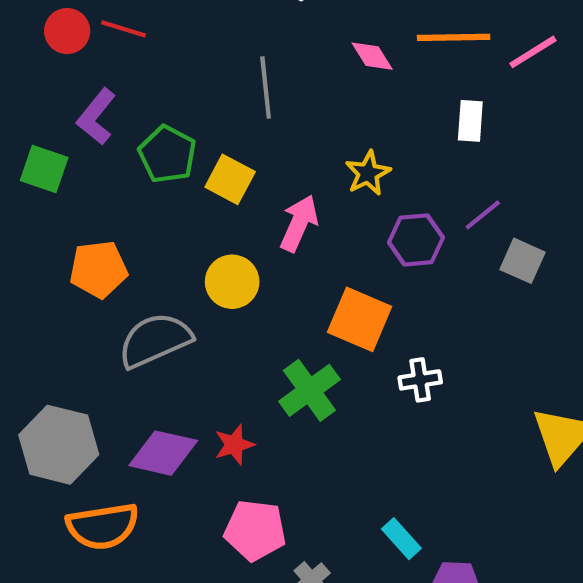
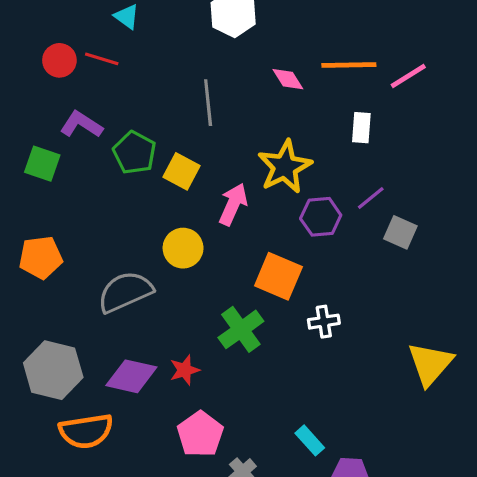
purple L-shape: (96, 117) -> (81, 124), turned 84
yellow star: (368, 173) -> (285, 167), size x1.6
orange pentagon: (98, 269) -> (41, 257), moved
pink pentagon: (255, 530) -> (200, 434), turned 30

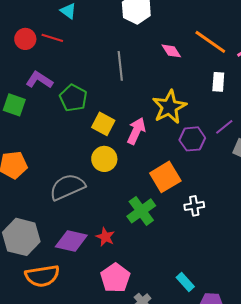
orange line: (349, 65) -> (210, 42), turned 36
yellow square: (181, 171) -> (103, 124), moved
orange square: (278, 276) -> (165, 177), turned 36
red star: (185, 370) -> (105, 237), turned -30

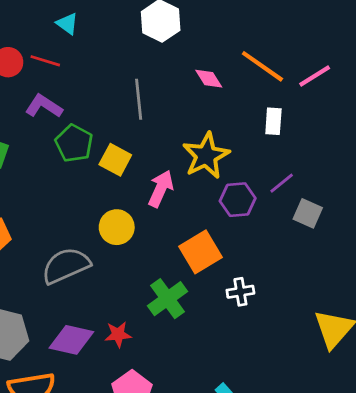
purple L-shape: (39, 80) -> (44, 106), moved
yellow square: (103, 124) -> (115, 160), moved
red star: (105, 237) -> (118, 334), turned -30

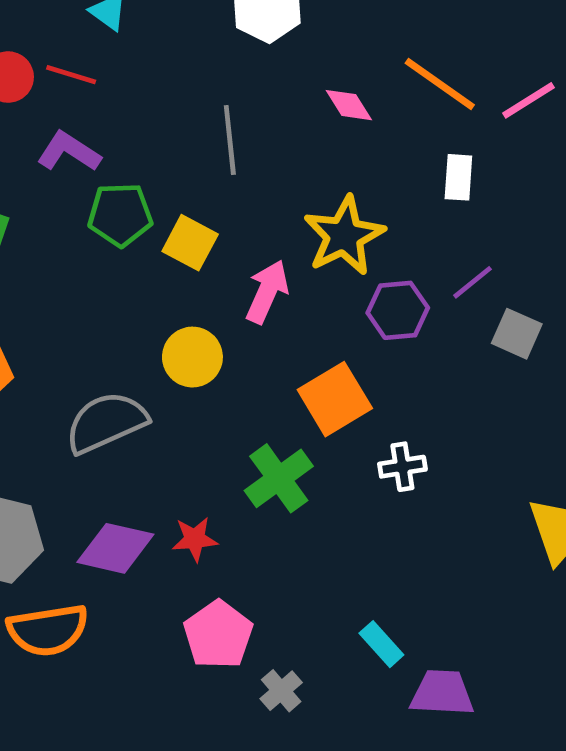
green pentagon: (74, 143) -> (120, 215), turned -30

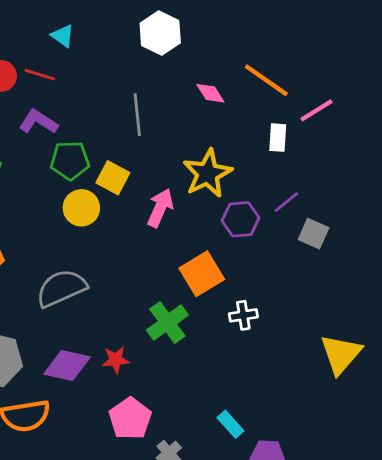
pink line: (528, 100) -> (316, 110), moved
yellow circle: (192, 357) -> (81, 208), moved

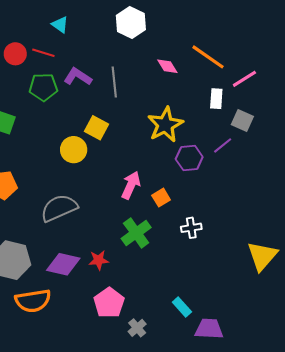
purple L-shape: (38, 122) -> (78, 77), moved
green pentagon: (70, 161) -> (43, 87), moved
pink arrow: (160, 208) -> (131, 185), moved
gray square: (314, 234) -> (242, 120), moved
orange square: (202, 274) -> (161, 198), size x0.6

